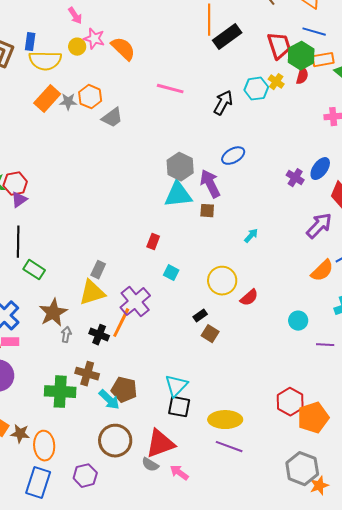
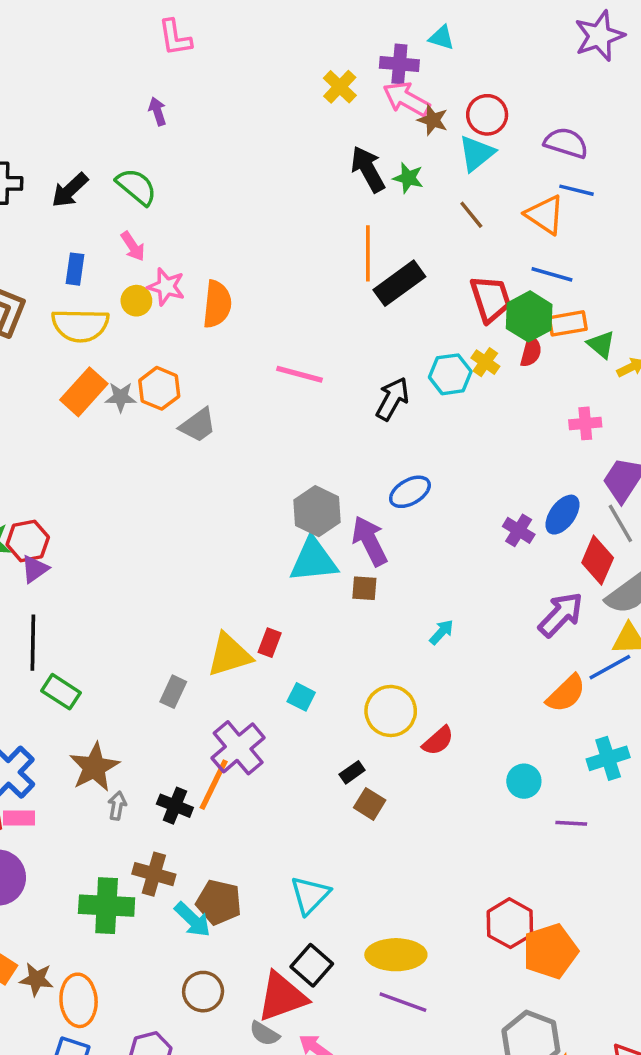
blue rectangle: (30, 42) -> (75, 269), moved
orange semicircle: (123, 49) -> (217, 304), turned 52
yellow triangle: (92, 293) -> (229, 655), moved
black square: (179, 407) -> (312, 965), moved, turned 30
brown circle: (115, 441) -> (203, 992), size x0.7

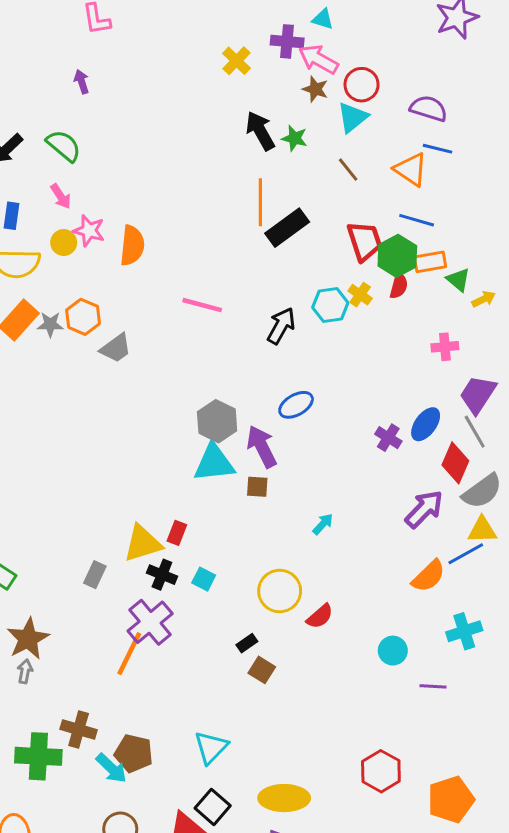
pink arrow: (406, 99) -> (318, 59), moved
gray arrow: (117, 806) -> (25, 671), moved
black cross: (175, 806) -> (162, 575), moved
orange pentagon: (550, 951) -> (451, 800), moved

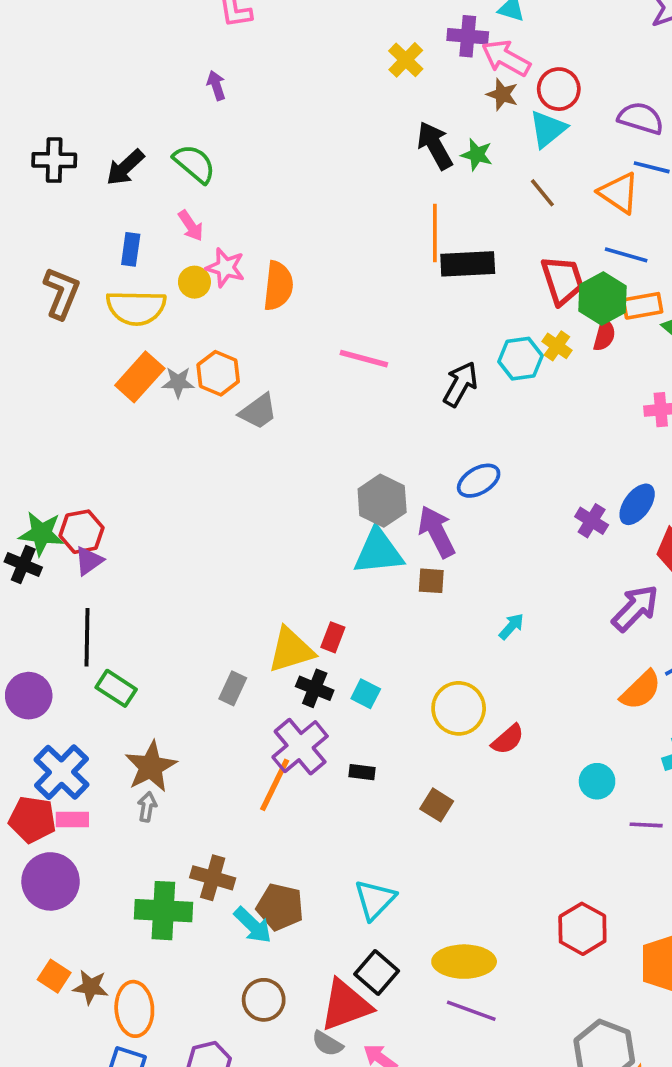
black rectangle: (287, 228) -> (468, 264), turned 33
black rectangle: (247, 643) -> (362, 772), moved, turned 42

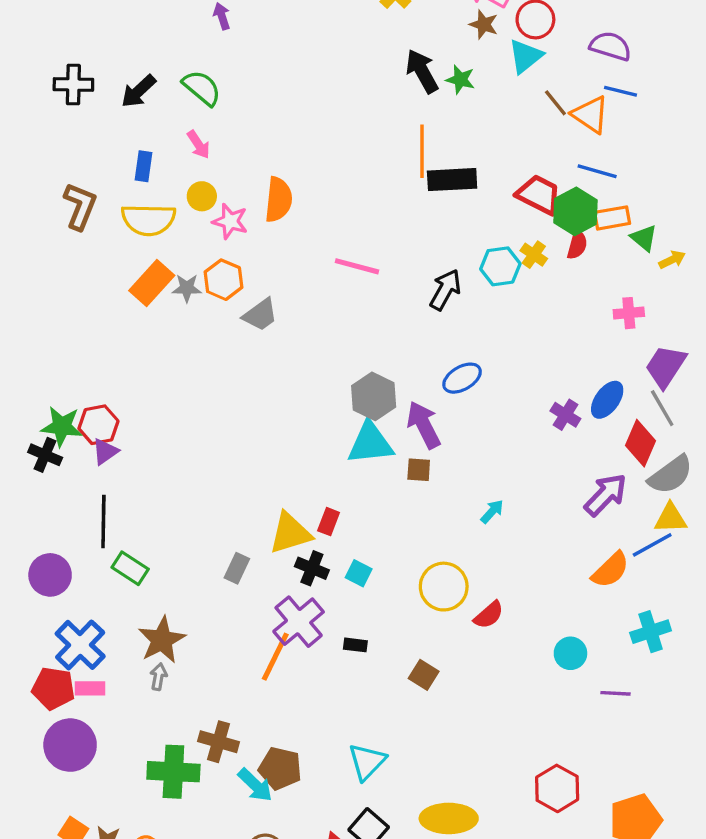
brown line: (542, 193) -> (555, 103), moved
pink star: (225, 268) -> (230, 221), moved
red trapezoid: (562, 280) -> (539, 195), turned -45

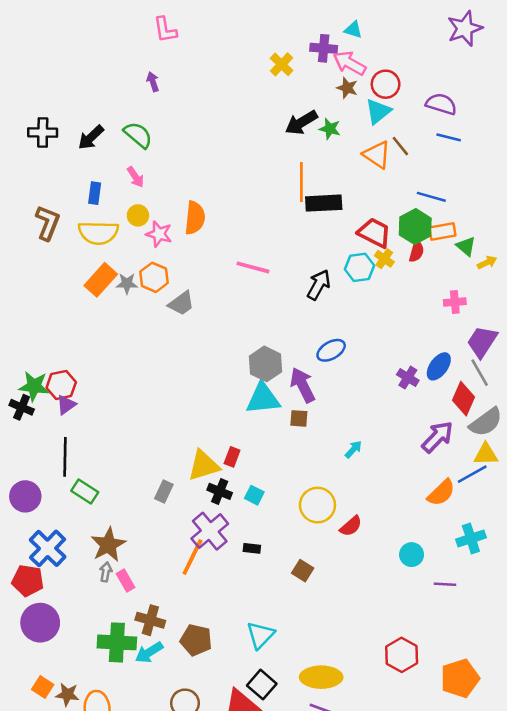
black arrow: (422, 71) -> (301, 123), turned -92
orange triangle: (590, 115) -> (377, 155), moved
red trapezoid: (539, 195) -> (374, 233), moved
pink rectangle: (90, 688) -> (126, 581), moved, turned 60
cyan arrow: (255, 785) -> (149, 652), moved, turned 104

